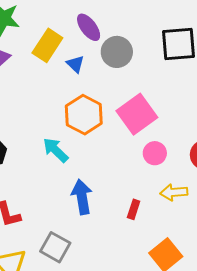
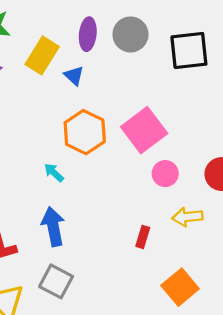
purple ellipse: (89, 27) -> (88, 34), turned 44
gray circle: (117, 52) -> (130, 34), moved
cyan arrow: (56, 150) -> (54, 173), size x0.7
blue arrow: (82, 197) -> (53, 227), moved

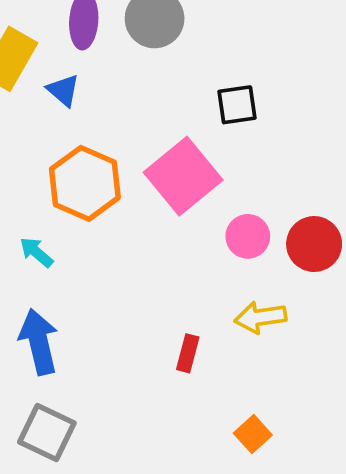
black square: (189, 51) -> (237, 105), moved, size x0.6
pink circle: (165, 174) -> (248, 236), moved
orange square: (180, 287) -> (253, 434), size x0.6

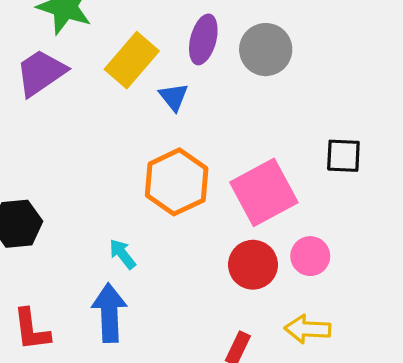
black square: (237, 105) -> (343, 156), moved
red circle: (314, 244) -> (253, 265), moved
cyan arrow: (36, 252) -> (122, 254), moved

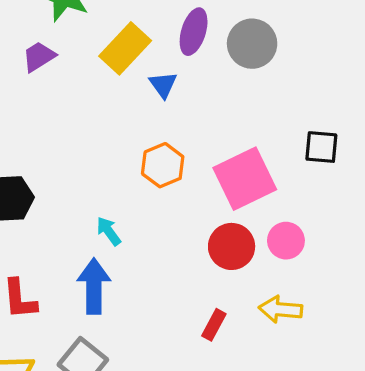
purple trapezoid: (41, 73) -> (39, 57), size x0.7
orange hexagon: (177, 182) -> (163, 165), size x0.7

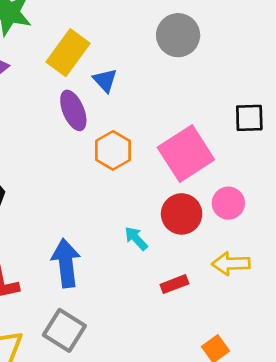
purple ellipse: (194, 32) -> (73, 110), moved, turned -33
cyan arrow: (109, 231) -> (136, 239), moved
red rectangle: (214, 325) -> (174, 284), turned 48

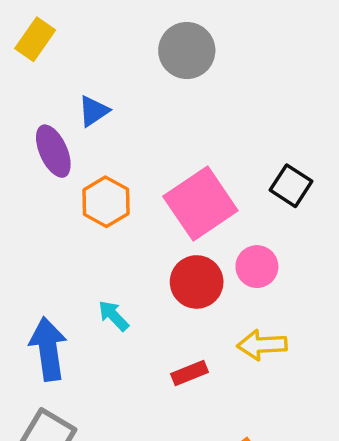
yellow rectangle: (68, 53) -> (35, 39), moved, size x0.7
blue triangle: (105, 80) -> (94, 111), turned 40
black square: (249, 118) -> (291, 186), moved, turned 36
cyan arrow: (136, 239) -> (114, 316), moved

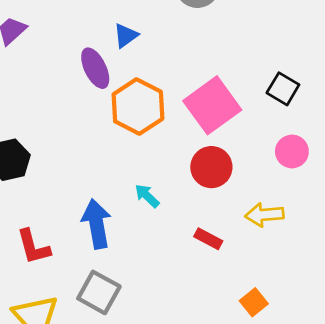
orange hexagon: (106, 202) -> (138, 107), size x1.4
pink circle: (257, 267) -> (292, 151), moved
red rectangle: (189, 373) -> (208, 239), turned 52

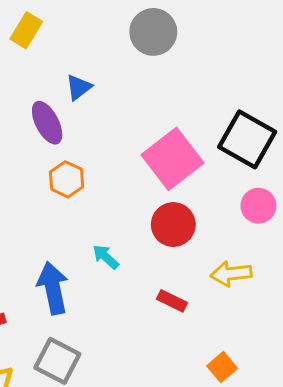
black square: (283, 89) -> (247, 139), size x1.6
orange hexagon: (138, 107) -> (67, 179), moved, size x0.6

